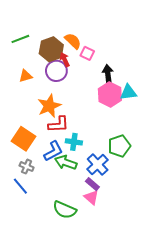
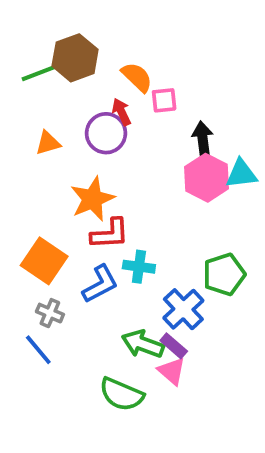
brown hexagon: (51, 49) -> (75, 58), moved
pink square: (87, 53) -> (164, 100), turned -32
green arrow: (66, 162) -> (143, 344), moved

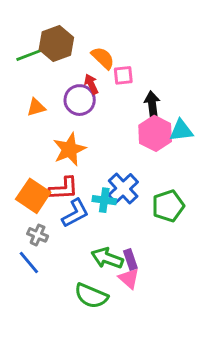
red L-shape: (110, 234) -> (64, 189), moved
blue cross: (183, 309) -> (123, 189), moved
purple rectangle: (174, 346) -> (130, 260), turned 30

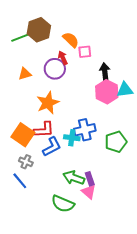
blue cross: (123, 189) -> (85, 130), turned 30

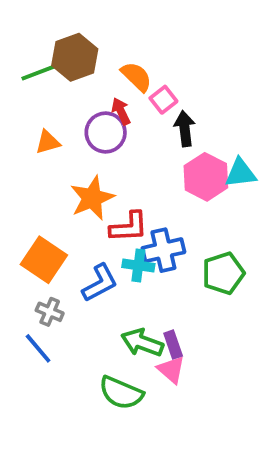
pink square: (85, 52) -> (163, 100), turned -32
black arrow: (105, 72) -> (185, 129), moved
red L-shape: (44, 130) -> (129, 227), moved

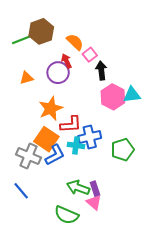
orange square: (44, 260) -> (46, 139), moved
gray cross: (50, 312) -> (28, 156), moved, size x1.6

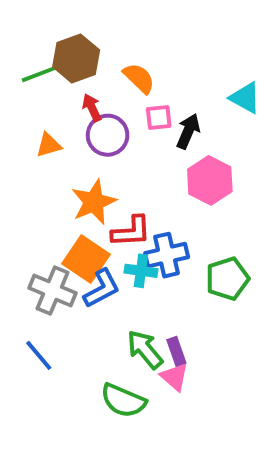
pink square: (90, 55) -> (159, 117), moved, turned 32
red arrow: (66, 61) -> (92, 108), moved
black arrow: (101, 70) -> (188, 131), turned 30
cyan triangle: (132, 95) -> (245, 98), moved, turned 36
green arrow: (78, 188) -> (145, 349), turned 30

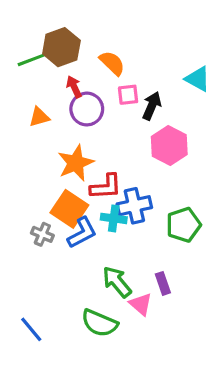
gray cross: (53, 290) -> (42, 234), size x0.6
purple rectangle: (176, 351) -> (163, 283), moved
blue line: (39, 355) -> (31, 329), moved

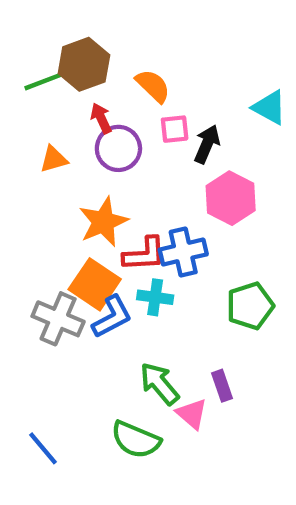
blue cross: (134, 206) -> (183, 252), moved
gray cross: (42, 234) -> (58, 319), size x1.6

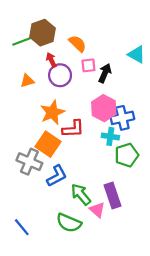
pink hexagon: (231, 198) -> (104, 108), moved
blue cross: (183, 252) -> (122, 118), moved
cyan cross: (155, 297) -> (110, 136), moved
blue L-shape: (112, 317) -> (57, 176), moved
purple rectangle: (222, 386) -> (112, 196), size x1.6

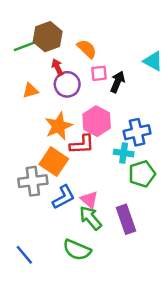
pink hexagon: (104, 108) -> (97, 121), moved
gray cross: (29, 162) -> (33, 181), turned -30
pink triangle: (97, 210) -> (89, 200), moved

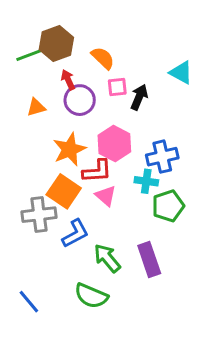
pink triangle: (89, 200) -> (106, 196), moved

